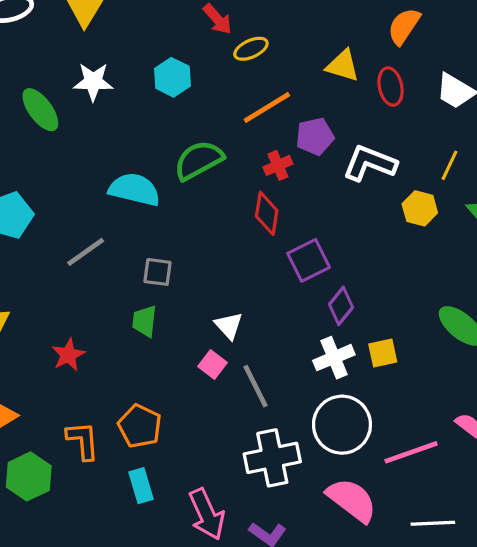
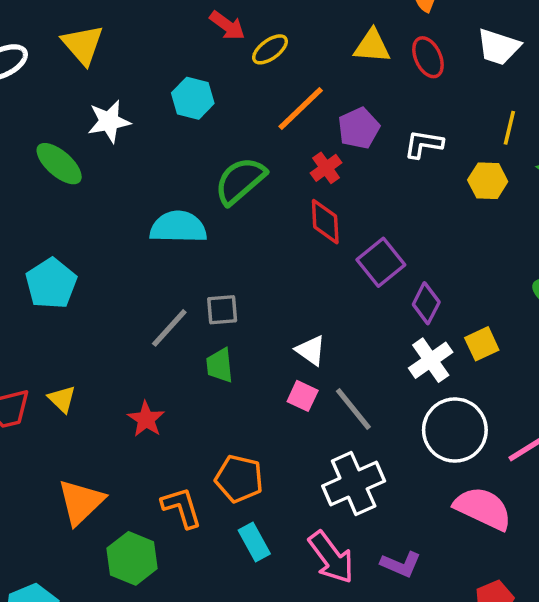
white L-shape: (370, 163) -> (424, 144), size x0.7
gray line: (86, 252) -> (169, 328), moved
white cross: (272, 458) -> (354, 483), moved

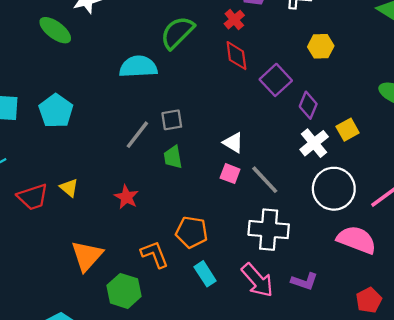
yellow hexagon: (488, 181) -> (321, 46), moved
white cross: (354, 483) -> (269, 230), turned 33

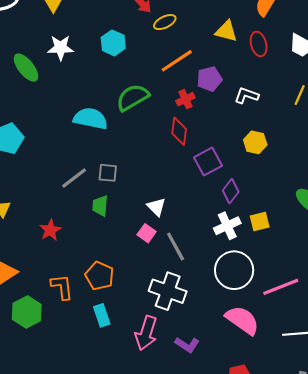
pink arrow: (257, 280) -> (146, 333), turned 44

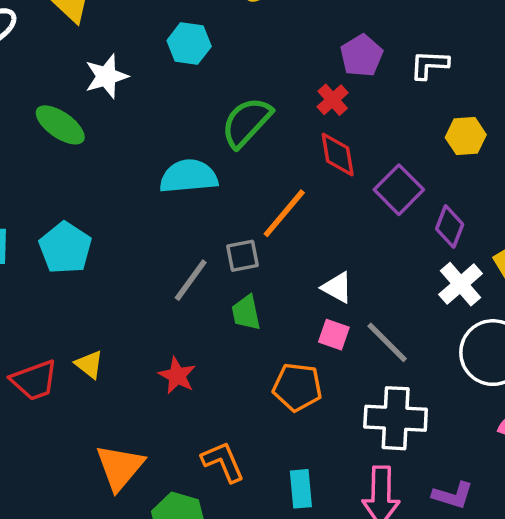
orange line: (177, 61) -> (284, 213), moved
orange pentagon: (100, 276) -> (297, 387), moved
cyan rectangle: (102, 315) -> (301, 489), turned 30

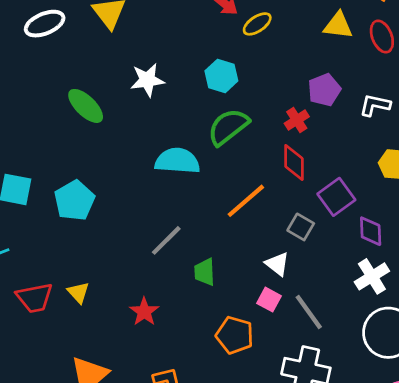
cyan hexagon: (189, 44) -> (221, 76), moved
white star: (106, 76) -> (147, 80), moved
purple diamond: (450, 227) -> (371, 231), turned -32
gray square: (242, 256) -> (301, 227), moved, turned 32

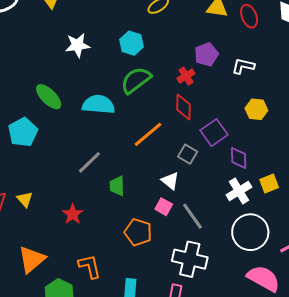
green ellipse: (86, 106) -> (49, 97), moved

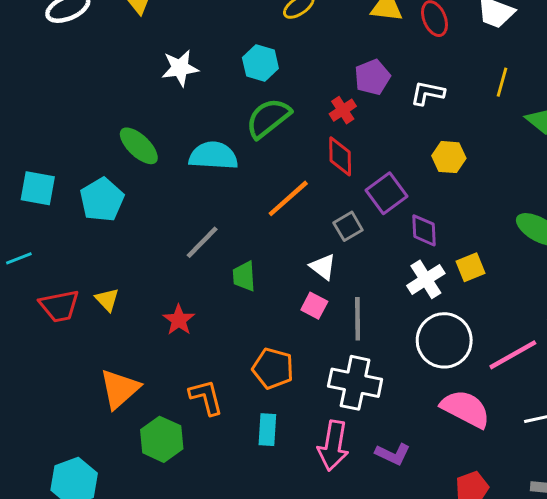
gray square: (188, 154) -> (348, 226), turned 30
gray line: (193, 216) -> (358, 319), turned 36
orange pentagon: (138, 232) -> (273, 368), moved

